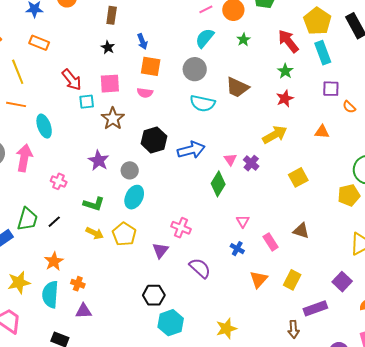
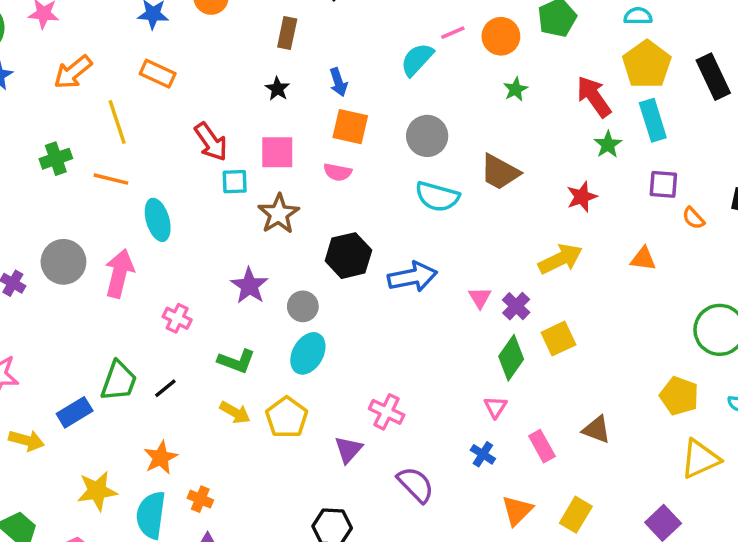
cyan semicircle: (205, 38) -> (417, 59), moved
green star: (285, 71) -> (608, 145), moved
yellow square: (298, 177) -> (558, 339), moved
green diamond: (218, 184) -> (511, 358), moved
yellow pentagon: (349, 195) -> (679, 396), moved, turned 30

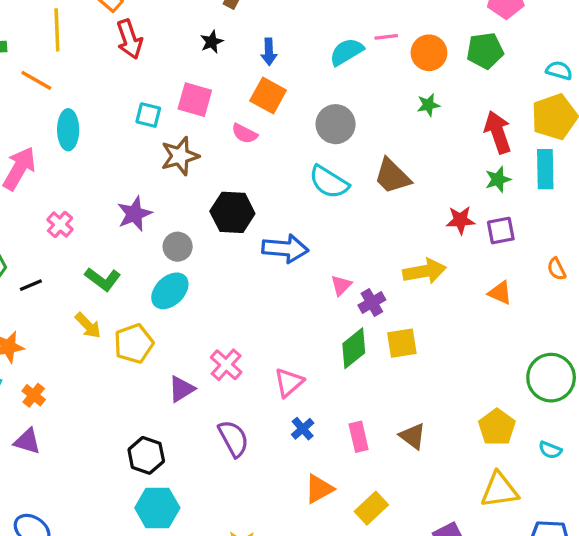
red arrow: (211, 142) -> (129, 39), moved
purple square: (663, 184) -> (501, 231), moved, turned -32
pink triangle: (495, 407) -> (289, 382), moved, size x1.4

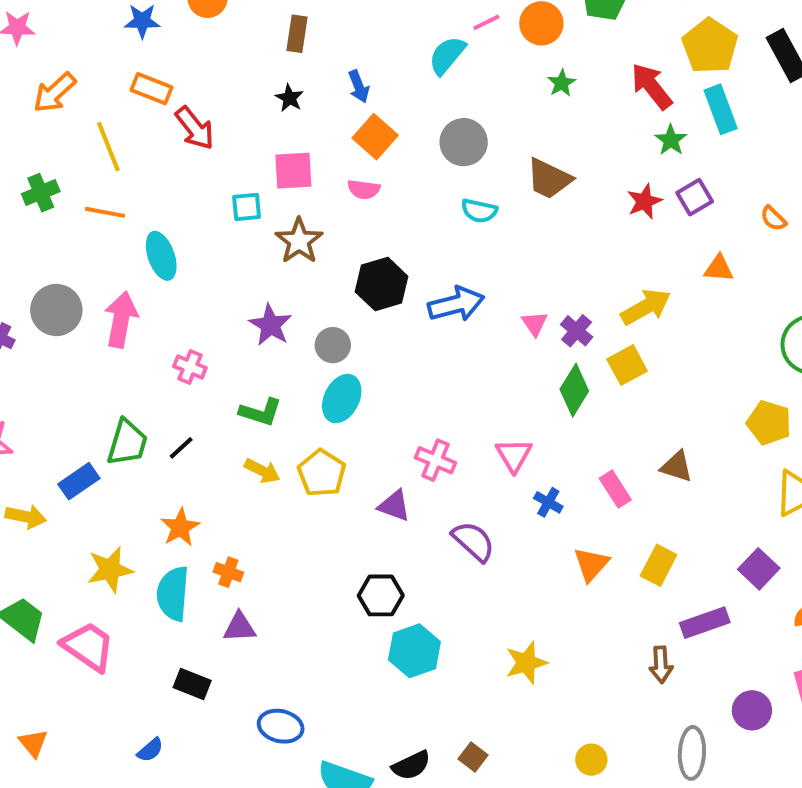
orange square: (268, 95) -> (375, 137), turned 32
cyan semicircle: (329, 182) -> (479, 211), size x0.7
yellow arrow: (425, 271) -> (646, 307), moved
purple triangle: (181, 389) -> (394, 506), turned -48

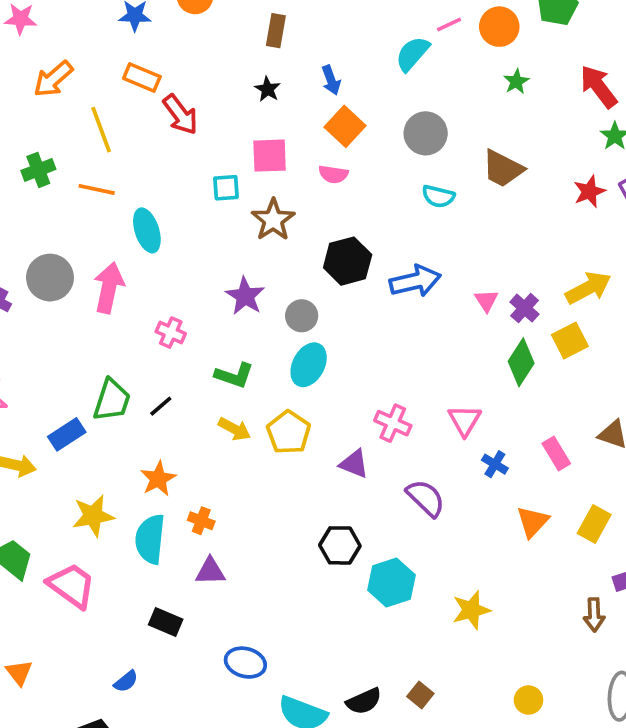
cyan hexagon: (414, 651) -> (391, 583), moved

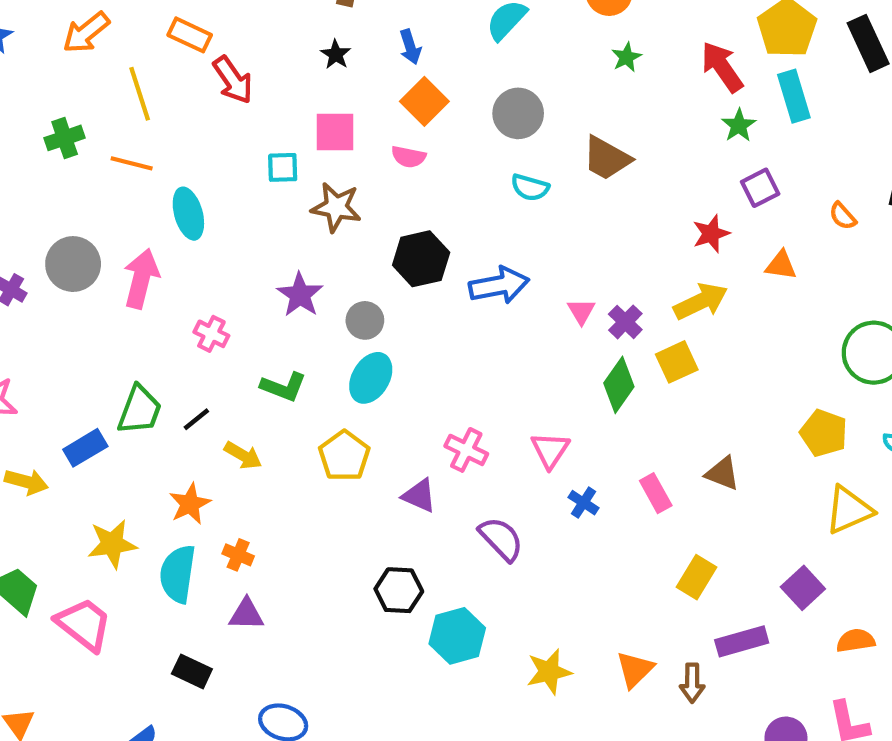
red star: (589, 192) -> (711, 234), moved
brown star: (273, 220) -> (336, 207), turned -30
yellow arrow: (234, 429) -> (243, 455), moved
orange triangle: (533, 522) -> (635, 669), moved

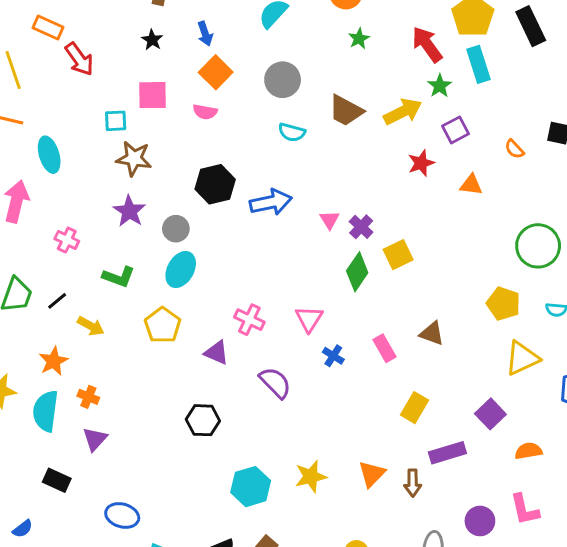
brown star: (336, 207) -> (134, 159), moved
yellow arrow: (701, 301) -> (403, 112), moved
purple triangle: (246, 614) -> (95, 439), turned -48
cyan hexagon: (457, 636) -> (251, 487), moved

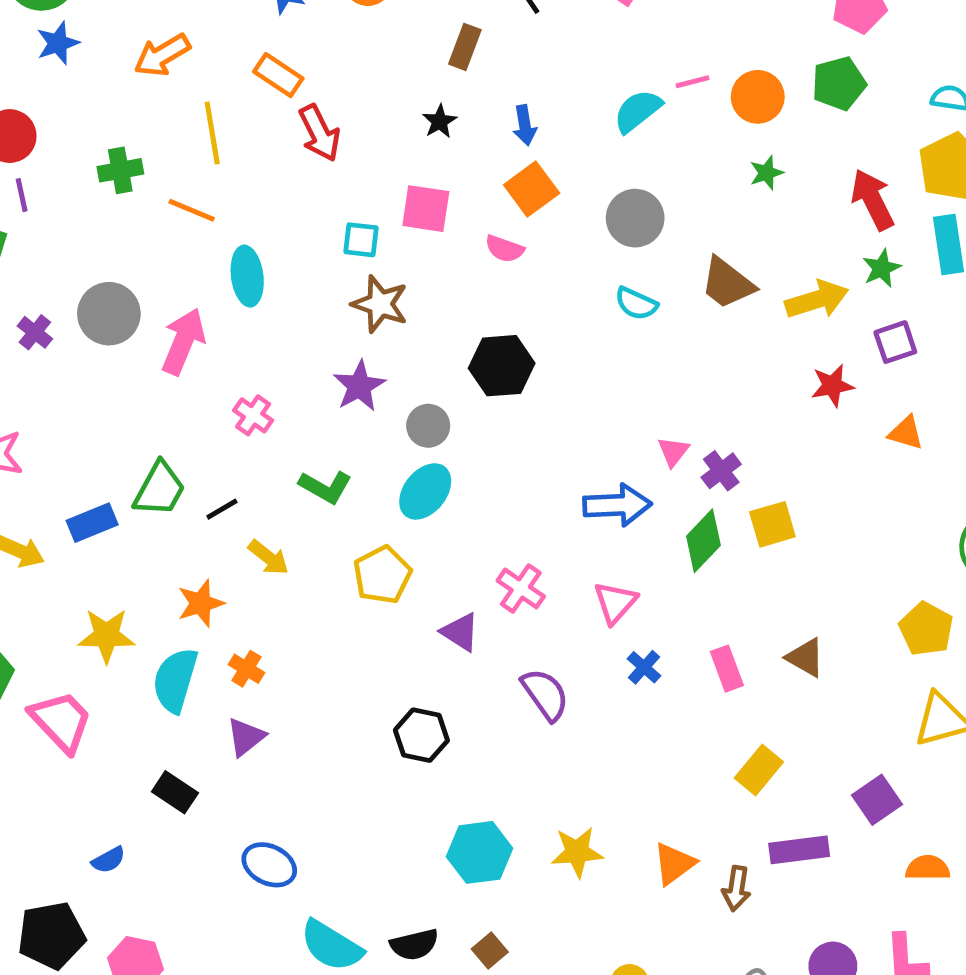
blue arrow: (271, 202) -> (617, 505), moved

